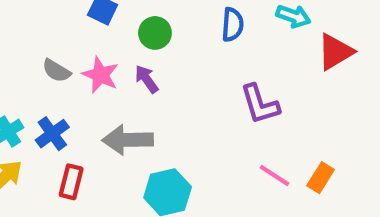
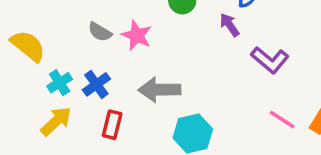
purple arrow: (147, 79) -> (230, 25), moved
purple L-shape: (260, 104) -> (270, 60), turned -33

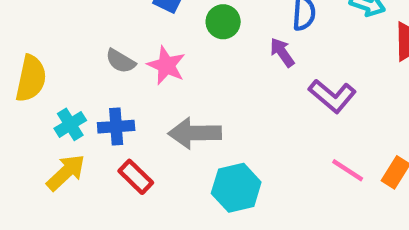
yellow semicircle: (28, 46) -> (31, 79), turned 63
blue cross: (96, 84) -> (116, 127), turned 32
red rectangle: (112, 125) -> (136, 177), turned -60

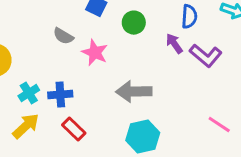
gray semicircle: (120, 61) -> (63, 36), moved
purple L-shape: (332, 96) -> (206, 56), moved
gray arrow: (195, 133) -> (134, 92), moved

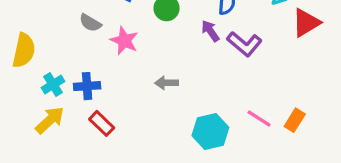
gray arrow: (134, 92) -> (167, 83), size x0.6
cyan hexagon: (143, 136) -> (210, 132), moved

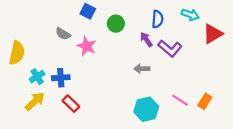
gray arrow: (167, 83) -> (142, 69), moved

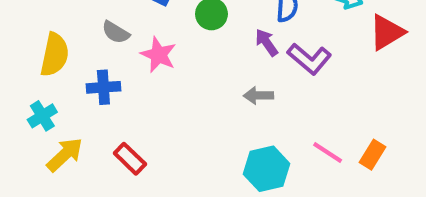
yellow semicircle: (17, 53) -> (55, 55), moved
cyan cross: (37, 77) -> (42, 116), moved
blue cross: (61, 78) -> (103, 87), moved

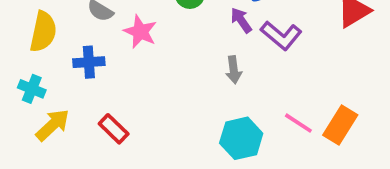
gray arrow: (258, 95) -> (234, 70), turned -96
cyan cross: (42, 116) -> (32, 89), turned -36
orange rectangle: (373, 155) -> (340, 125), size x1.4

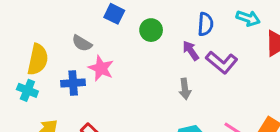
pink star: (140, 32) -> (101, 68), moved
cyan cross: (32, 89) -> (27, 90), moved

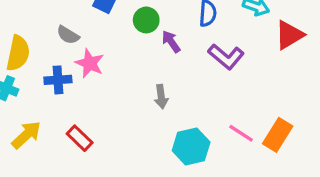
purple arrow: (191, 51) -> (171, 42), moved
gray arrow: (185, 89) -> (161, 97), moved

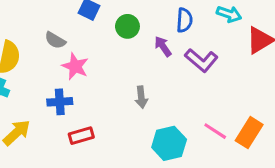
purple arrow: (171, 42) -> (163, 46), moved
blue cross: (58, 80) -> (60, 102), moved
red rectangle: (80, 138) -> (81, 136), moved, turned -60

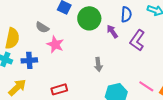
green circle: (127, 26) -> (89, 18), size x1.5
purple L-shape: (201, 60) -> (137, 40), turned 85
blue cross: (60, 102) -> (29, 60), moved

